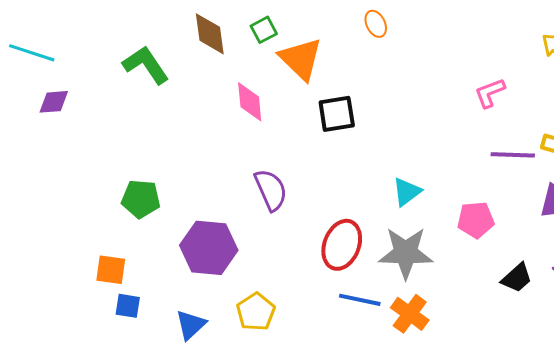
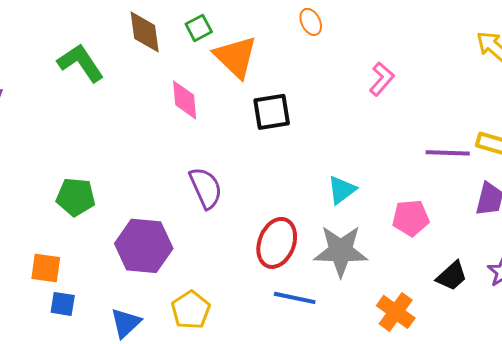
pink L-shape: (490, 93) -> (382, 79), moved, turned 152
orange cross: (410, 314) -> (396, 312), moved

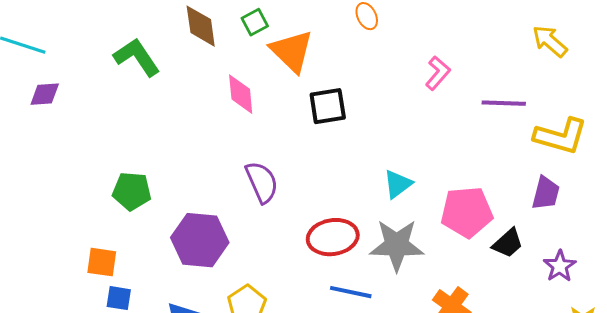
purple line: (448, 153) -> (504, 103), moved
pink pentagon: (411, 218) -> (467, 212), size x1.4
red ellipse: (277, 243) -> (333, 237), turned 60
black trapezoid: (452, 276) -> (508, 243), moved

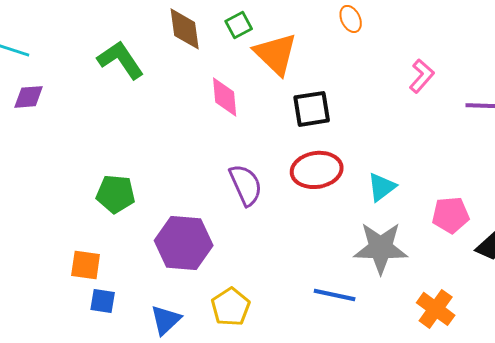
pink pentagon: (467, 212) -> (451, 215), size x0.7
red ellipse: (333, 237) -> (317, 170), moved

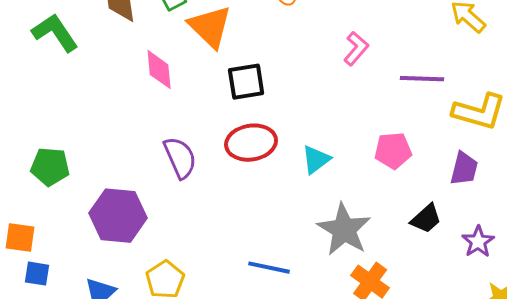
pink pentagon: (451, 215) -> (393, 151), moved
gray star: (381, 248) -> (344, 230), moved, turned 30

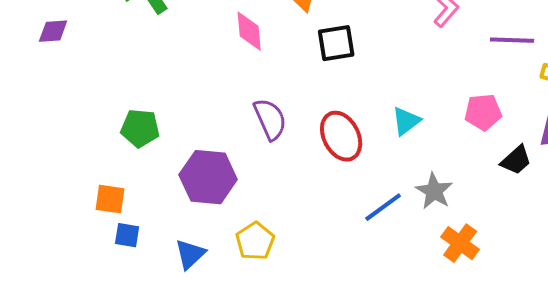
red ellipse: (251, 143) -> (341, 136), moved, turned 72
black trapezoid: (426, 219) -> (516, 160), moved
gray star: (344, 230) -> (434, 191), size x0.7
blue line: (269, 268) -> (383, 207), moved, turned -48

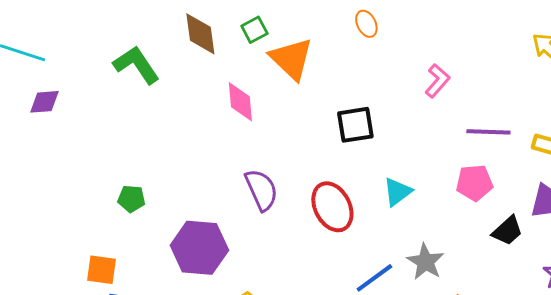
purple line: (512, 40) -> (488, 132), moved
black square: (336, 43) -> (355, 125), moved
green pentagon: (140, 128) -> (131, 199), size x0.7

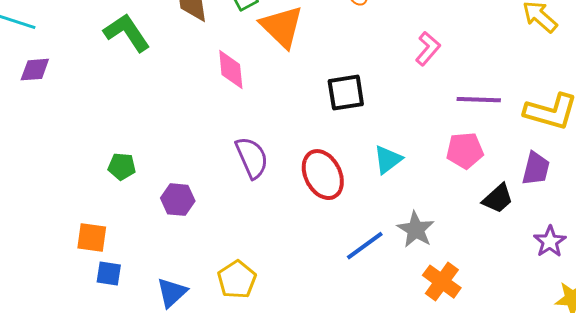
purple hexagon: (199, 248) -> (178, 200), moved, size x0.6

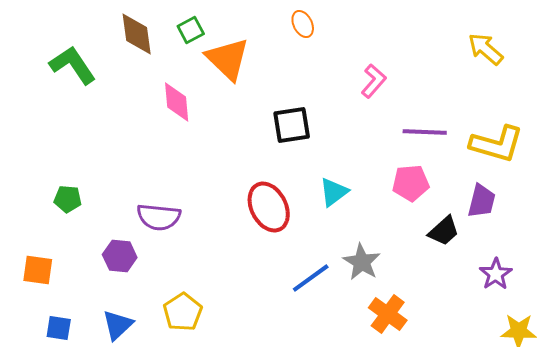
purple semicircle: (252, 158) -> (159, 217), moved, turned 120
purple hexagon: (178, 200) -> (120, 256), moved
blue square: (109, 274) -> (59, 328), moved

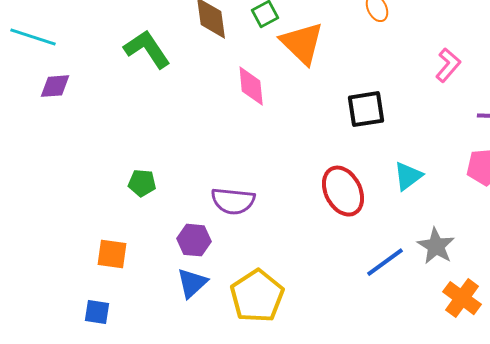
yellow pentagon: (183, 312) -> (257, 296), size x1.4
blue triangle: (118, 325) -> (192, 283), moved
blue square: (59, 328) -> (97, 312), moved

